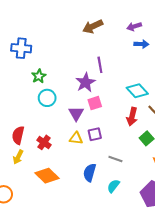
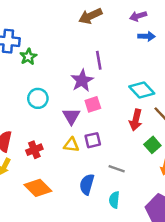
green star: (39, 76) -> (28, 57), moved
red cross: (44, 142) -> (34, 150), turned 32
cyan semicircle: (113, 186) -> (114, 200), turned -32

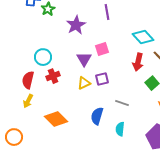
purple star: (82, 80) -> (76, 25), moved
cyan circle: (38, 98) -> (43, 57), moved
yellow triangle: (71, 145) -> (84, 83), turned -32
red cross: (34, 150) -> (53, 76), moved

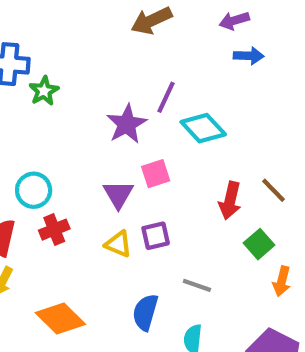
purple line: (107, 12) -> (166, 97), turned 35
purple star: (76, 25) -> (127, 124), moved
cyan diamond: (143, 37) -> (203, 128), moved
yellow triangle: (84, 83) -> (118, 244), turned 48

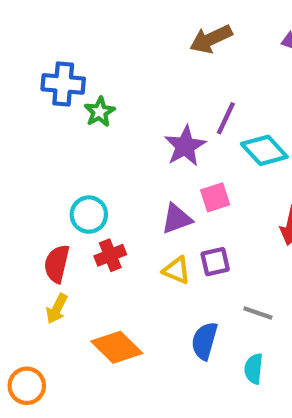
purple triangle: (118, 194) -> (177, 219), turned 40

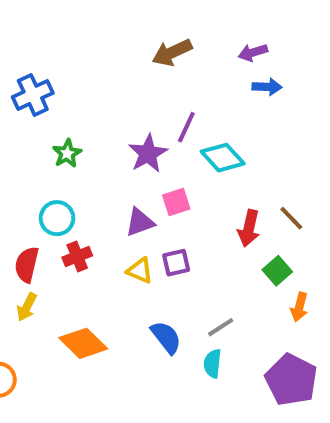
blue cross: (63, 84) -> (33, 95), turned -30
green star: (100, 112) -> (67, 153), moved
gray line: (258, 313) -> (221, 327), moved, turned -52
blue semicircle: (204, 341) -> (166, 337), turned 126

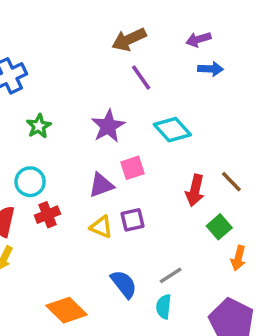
purple line: (186, 127) -> (141, 78), moved, turned -60
orange diamond: (83, 343) -> (67, 310), moved

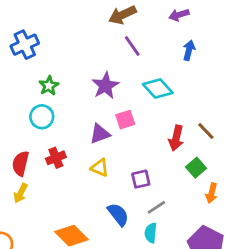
blue arrow: (211, 69) -> (189, 50), moved, turned -78
cyan circle: (30, 182) -> (42, 117), moved
purple square: (132, 220) -> (141, 179), moved

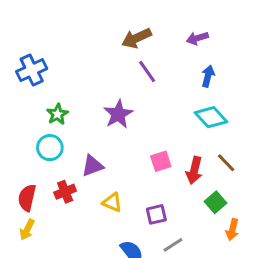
cyan diamond: (158, 88) -> (211, 117), moved
pink square: (125, 120) -> (161, 161), moved
purple triangle: (100, 134) -> (92, 166), moved

